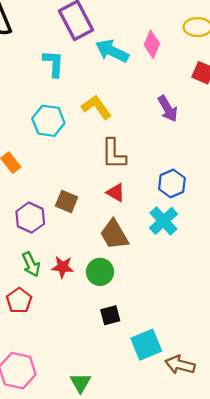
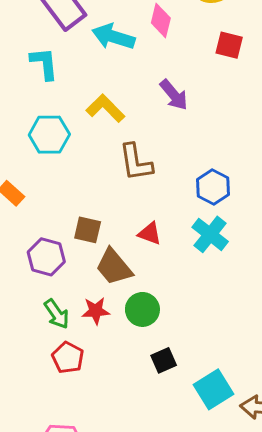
purple arrow: (168, 109) -> (174, 95), moved
red triangle: (116, 193) -> (150, 233), moved
brown trapezoid: (114, 235) -> (114, 267), moved
red pentagon: (19, 301) -> (68, 358), moved

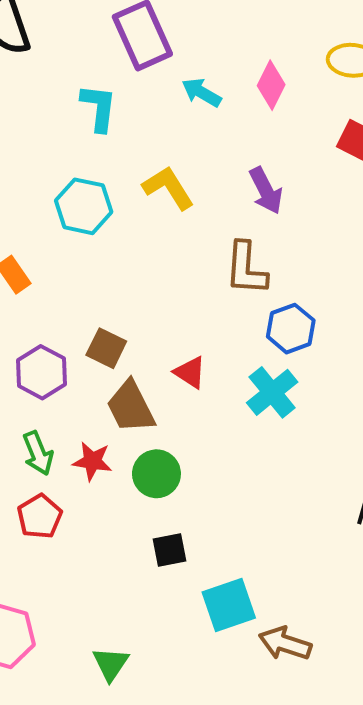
cyan arrow: (113, 37) -> (201, 92), size x0.7
brown L-shape: (136, 162) -> (246, 268), moved

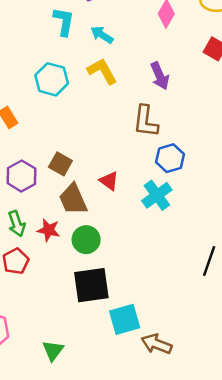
cyan arrow: (201, 92) -> (102, 35), moved
black square: (169, 550) -> (91, 285), size x1.8

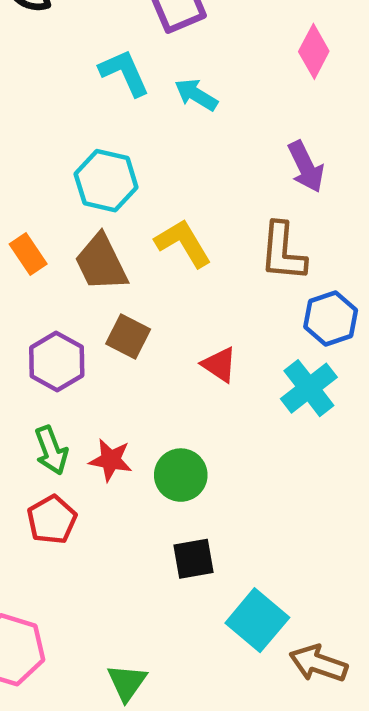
cyan L-shape: (64, 22) -> (124, 73), turned -32
yellow L-shape: (102, 71) -> (183, 243), moved
brown trapezoid: (73, 199) -> (101, 263), moved
black square: (91, 285) -> (194, 559), size x0.6
cyan square: (125, 319) -> (257, 620), turned -32

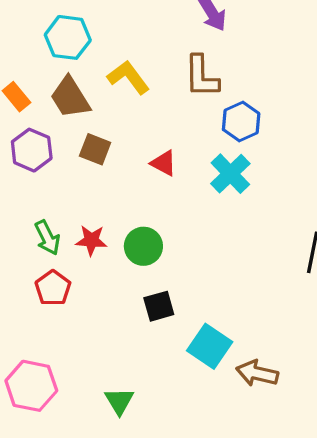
purple hexagon: (57, 362) -> (32, 150), moved

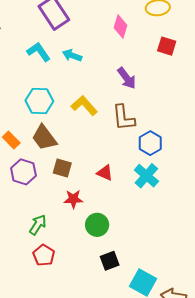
yellow L-shape: (128, 77) -> (84, 106), moved
green arrow: (47, 238) -> (38, 225), turned -115
red star: (91, 240) -> (73, 199), moved

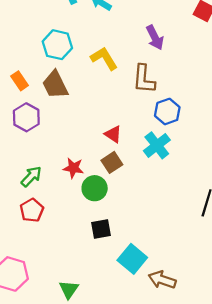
brown square: (62, 168) -> (112, 162), moved, turned 30
red star: (73, 199) -> (73, 168), moved

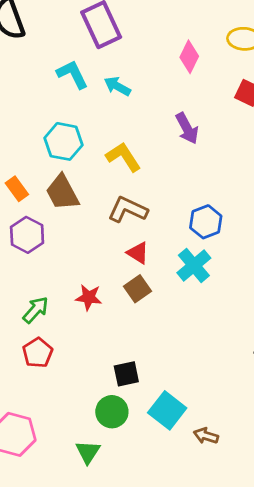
brown L-shape: (144, 79) -> (128, 210), moved, turned 112
green circle: (95, 188) -> (112, 412), moved
brown arrow: (162, 280) -> (206, 436), size x0.7

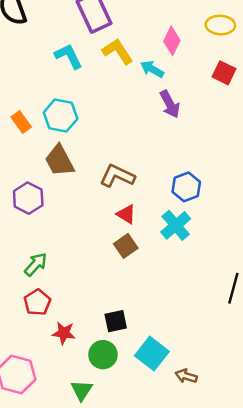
cyan arrow: (117, 86) -> (152, 69), moved
yellow L-shape: (123, 157) -> (118, 51), moved
orange rectangle: (17, 189) -> (21, 122), moved
red star: (89, 297) -> (64, 333), moved

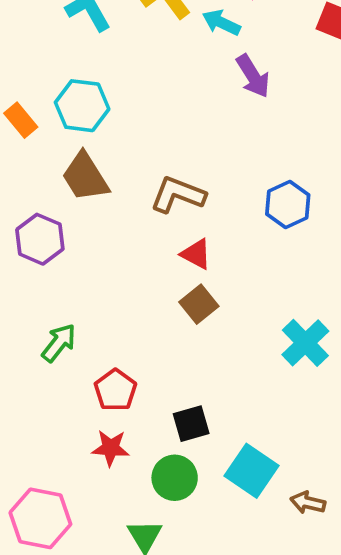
cyan cross: (176, 225) -> (305, 343), moved
red pentagon: (37, 302) -> (115, 390), moved

